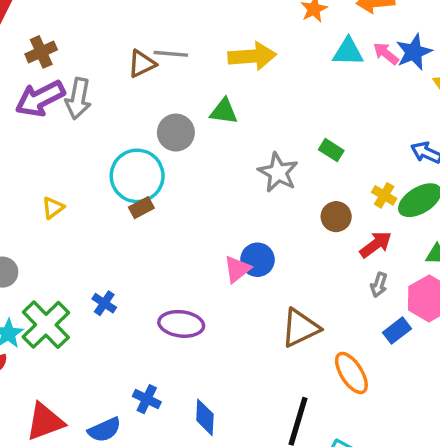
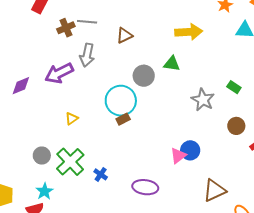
gray line: (171, 54) -> (87, 22), moved
purple arrow: (40, 99) -> (59, 73), moved
green cross: (46, 325) -> (70, 162), moved

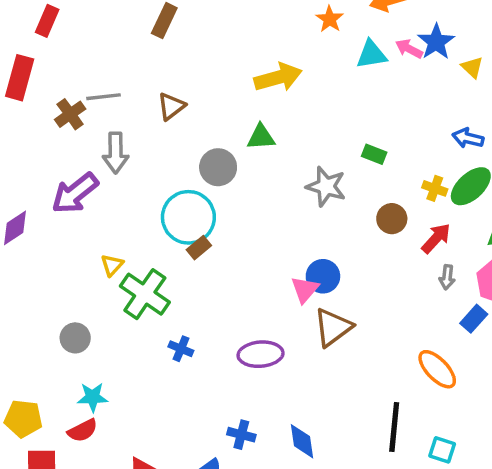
green cross: (70, 162) -> (145, 294), moved
brown triangle: (215, 190) -> (333, 327), moved
cyan star: (45, 191) -> (93, 397), turned -30

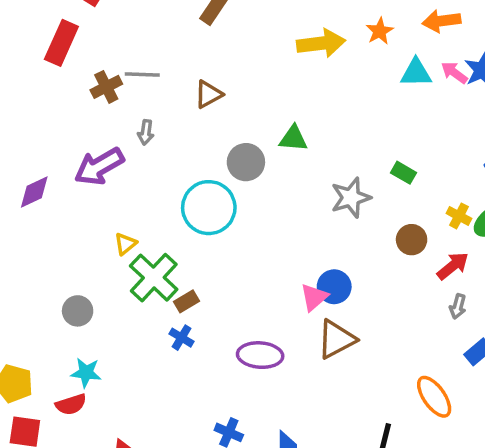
yellow arrow: (278, 77) -> (321, 43), moved
gray arrow: (116, 153) -> (146, 132), size x0.6
gray star: (326, 186) -> (351, 198), turned 30
brown rectangle: (199, 248) -> (186, 301), moved

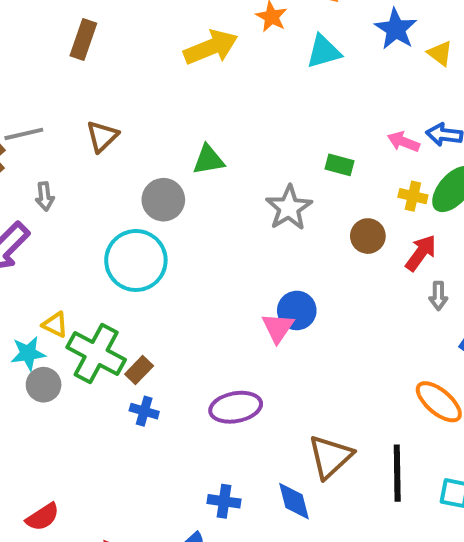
pink arrow: (454, 73) -> (403, 142), moved
yellow triangle: (125, 244) -> (55, 325), turned -40
gray circle: (78, 311) -> (44, 385), moved
brown triangle: (336, 339) -> (330, 457), moved
cyan star: (86, 373) -> (28, 353), moved

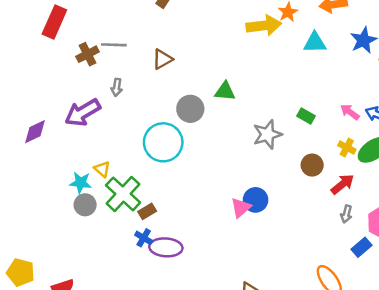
yellow arrow: (211, 47) -> (264, 25), moved
purple ellipse: (236, 407) -> (166, 247), moved

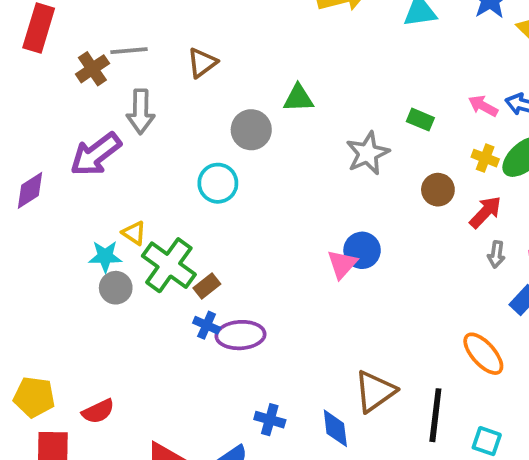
gray arrow: (117, 87) -> (141, 112), size x1.6
cyan circle: (163, 142) -> (218, 183), size x0.7

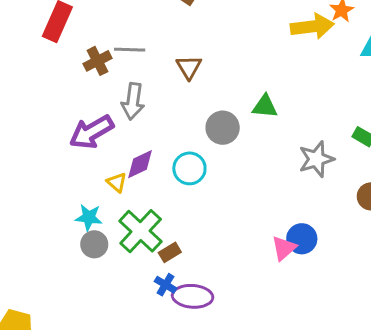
brown triangle: (202, 63) -> (189, 67), turned -32
purple diamond: (30, 190) -> (140, 164), moved
yellow triangle: (134, 233) -> (117, 182), moved

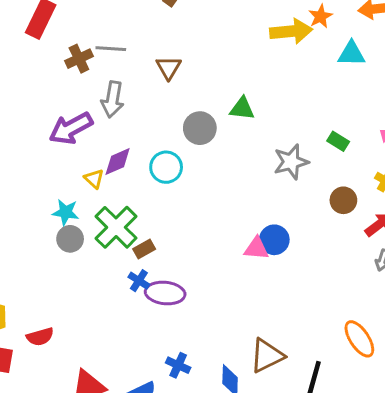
pink triangle: (284, 248) -> (256, 248), turned 44

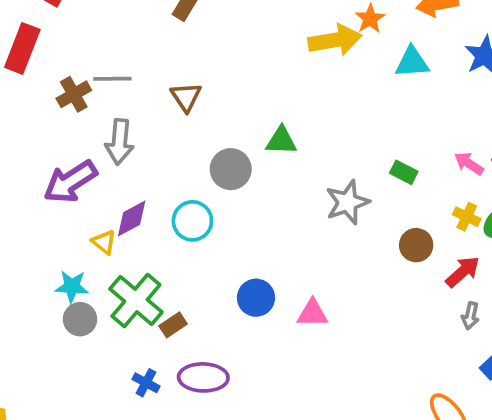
blue circle: (274, 240) -> (256, 298), moved
blue cross: (139, 281) -> (146, 383), moved

